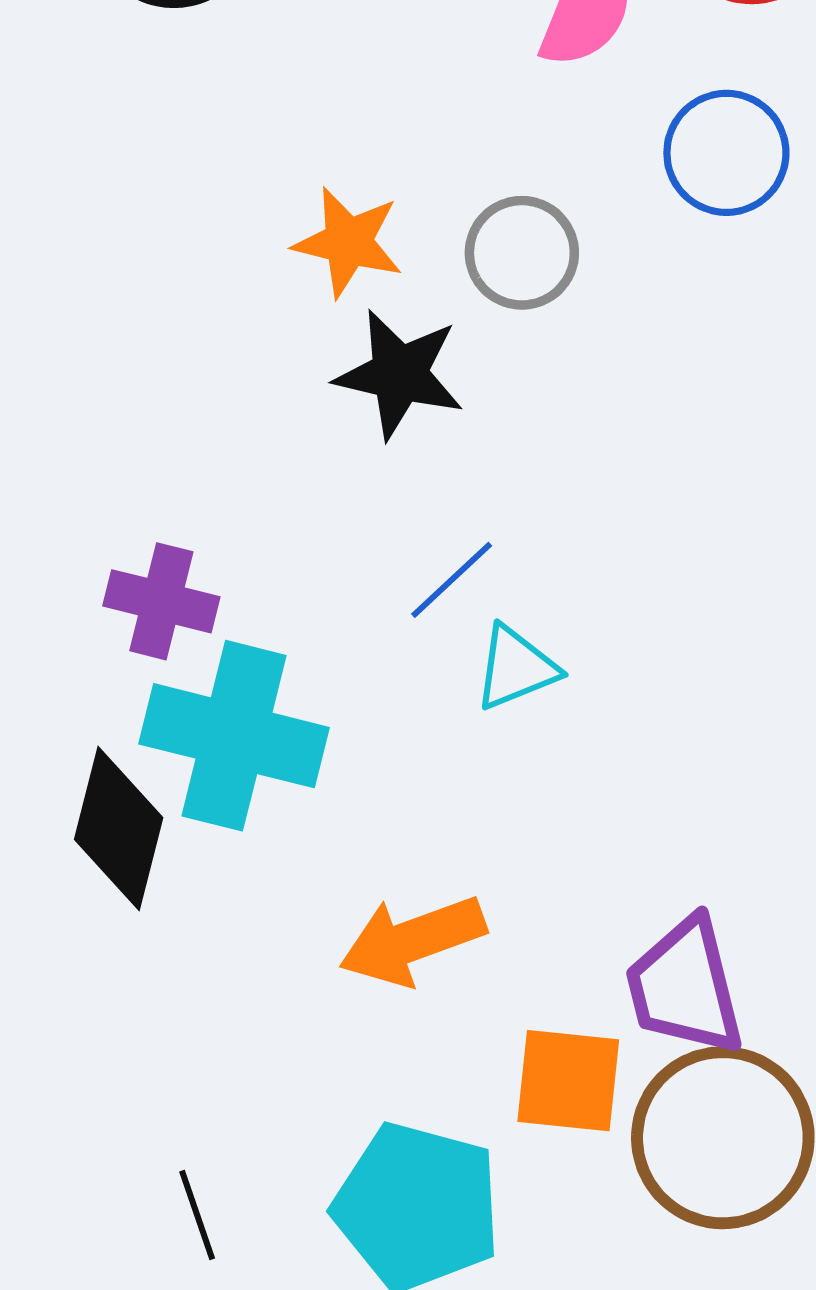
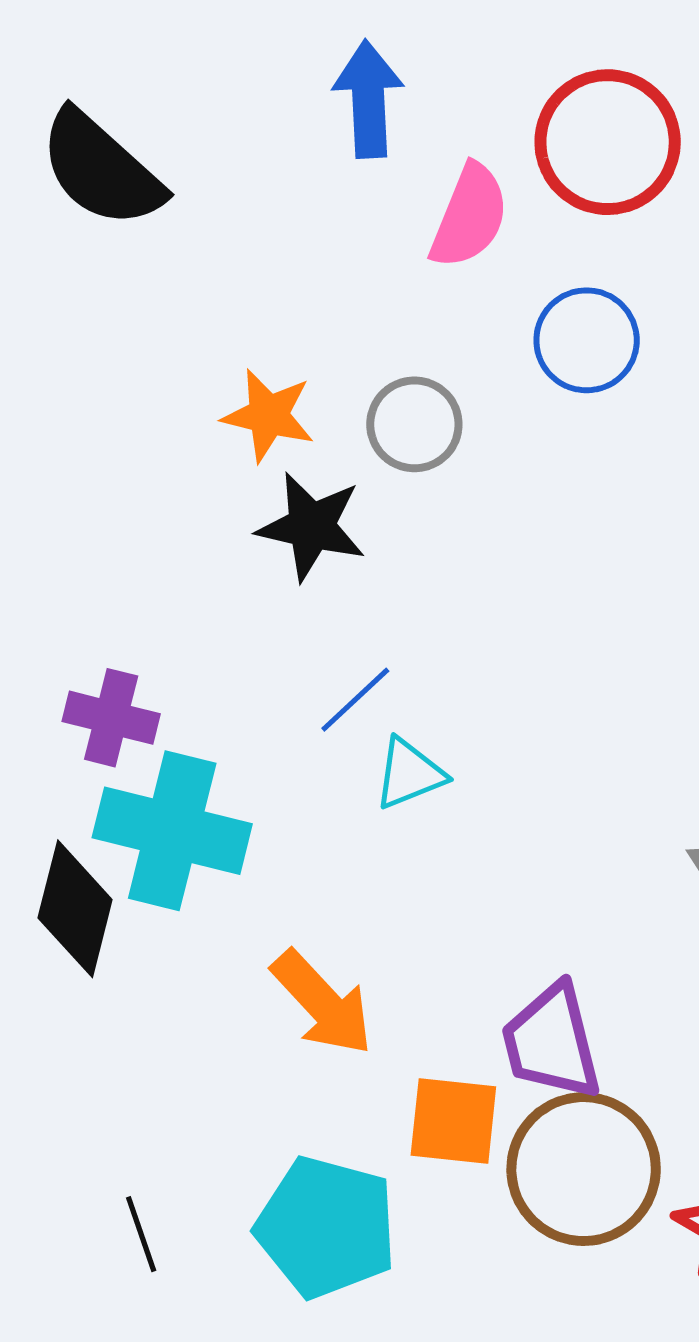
orange arrow: (412, 940) -> (322, 1003), turned -113

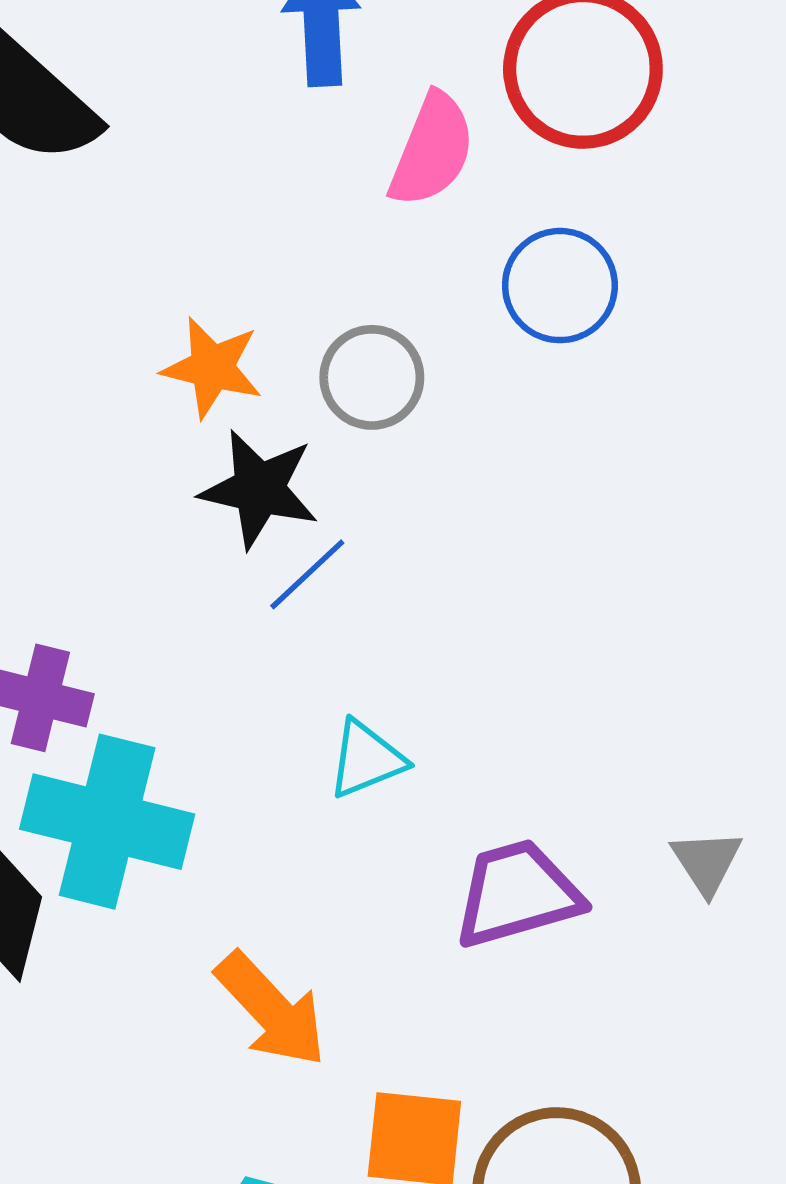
blue line: (355, 700) -> (307, 574), moved
purple trapezoid: (552, 1042) -> (517, 894), moved, turned 88

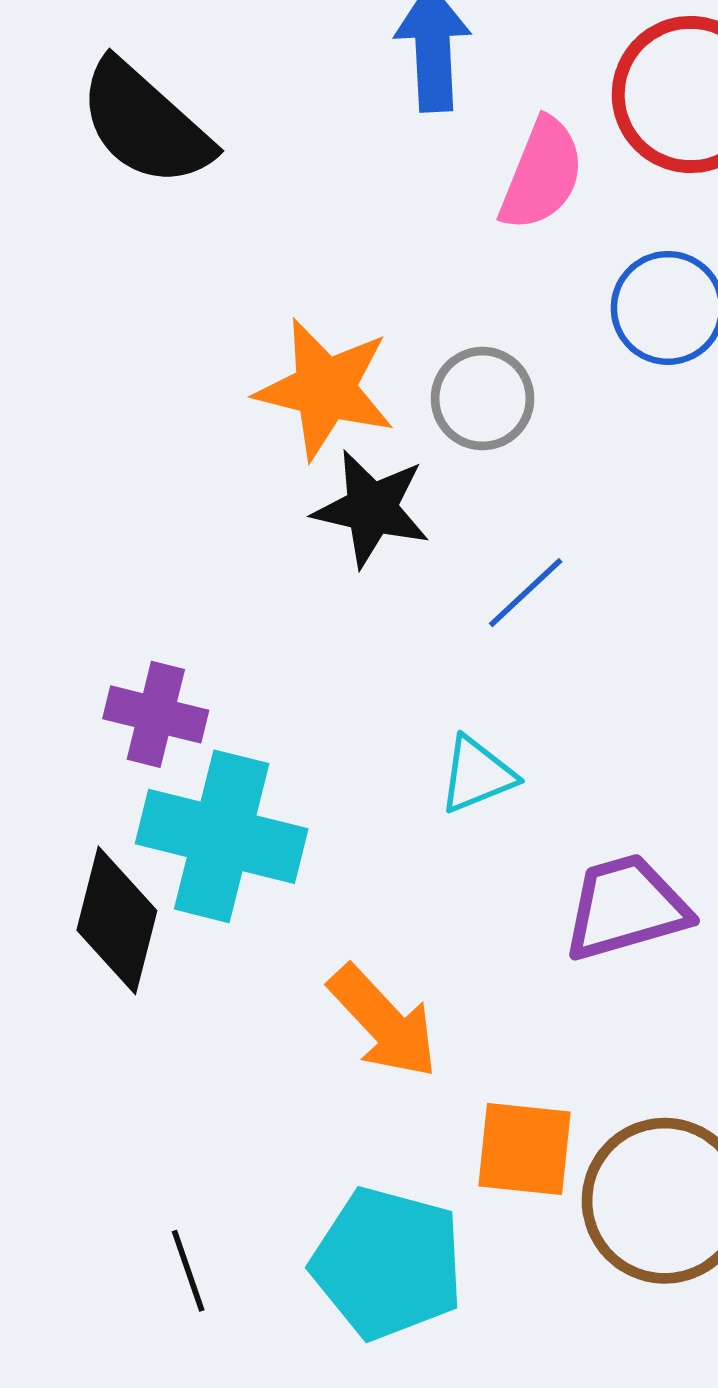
orange star: (212, 368) -> (325, 389), size x1.4
blue line: (307, 574) -> (526, 593), moved

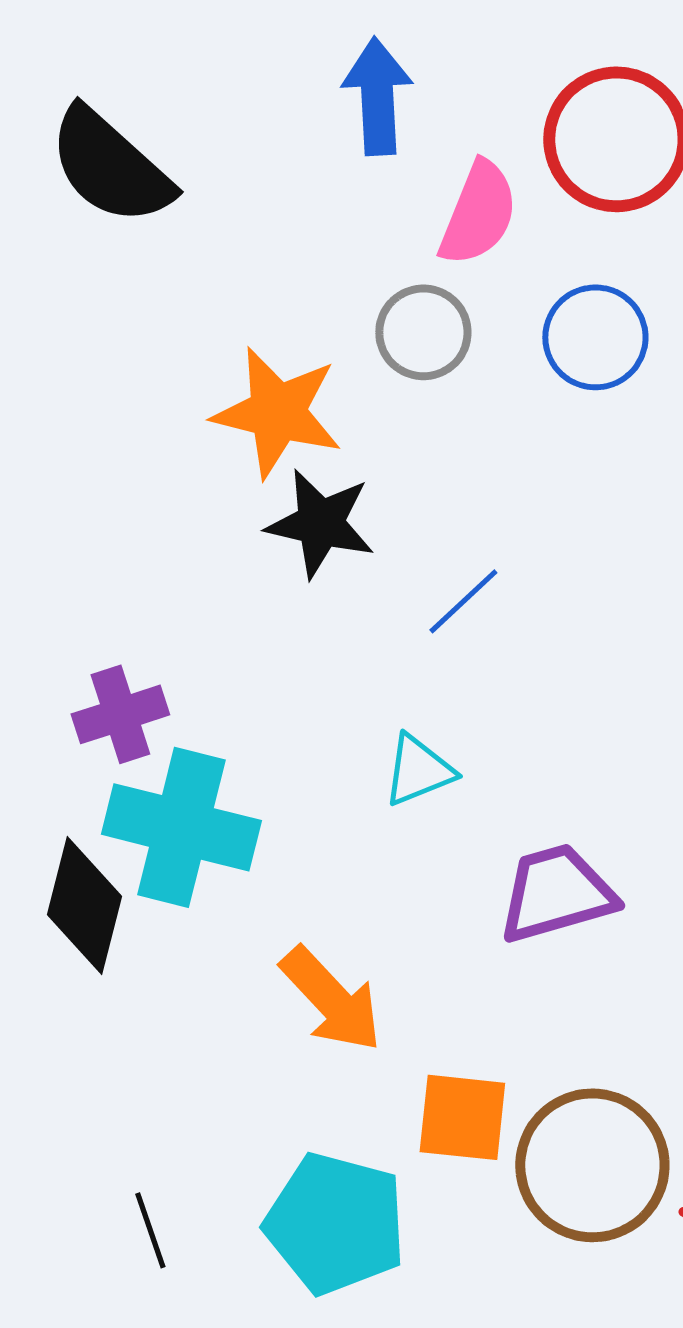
gray circle: (482, 399) -> (423, 332), moved
purple cross: (156, 714) -> (120, 714), turned -32

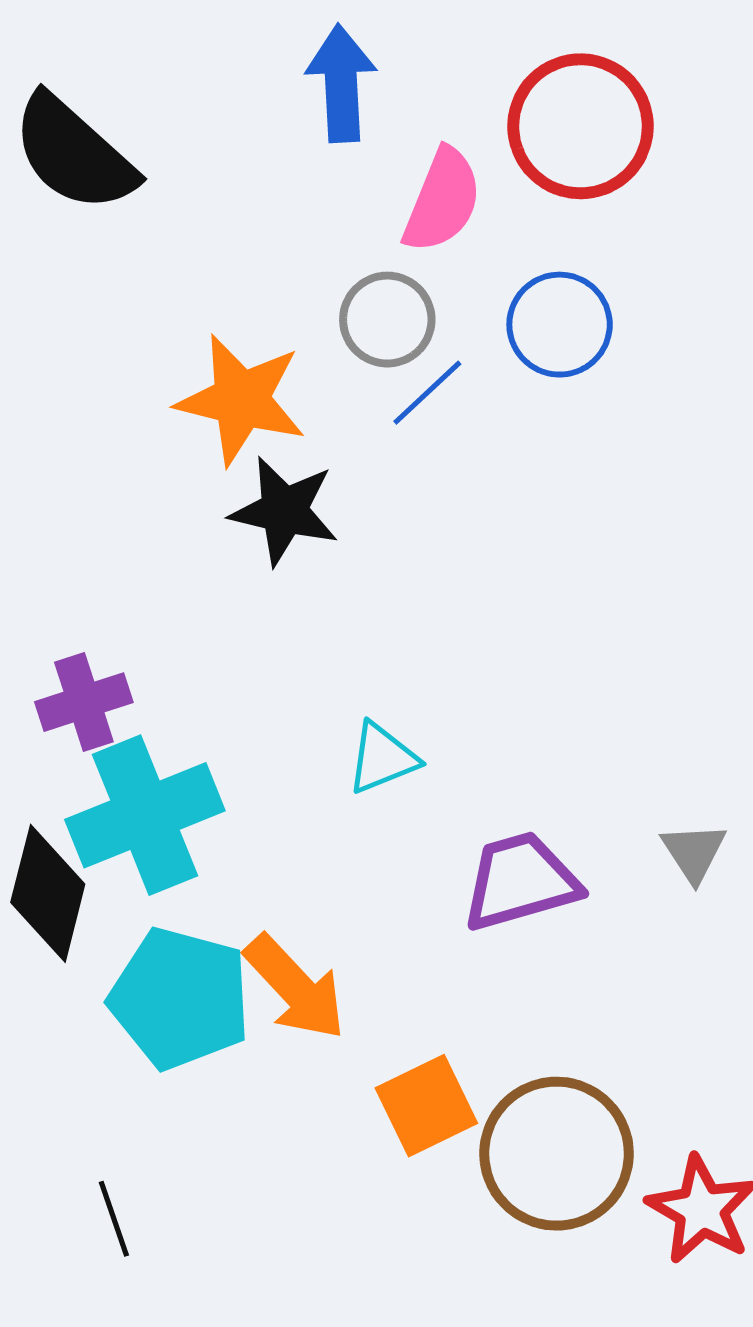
blue line: (463, 601) -> (427, 393), moved
cyan cross: (181, 827) -> (145, 815), turned -36
orange square: (462, 1117) -> (426, 1106), turned -32
cyan pentagon: (335, 1223) -> (180, 998), moved

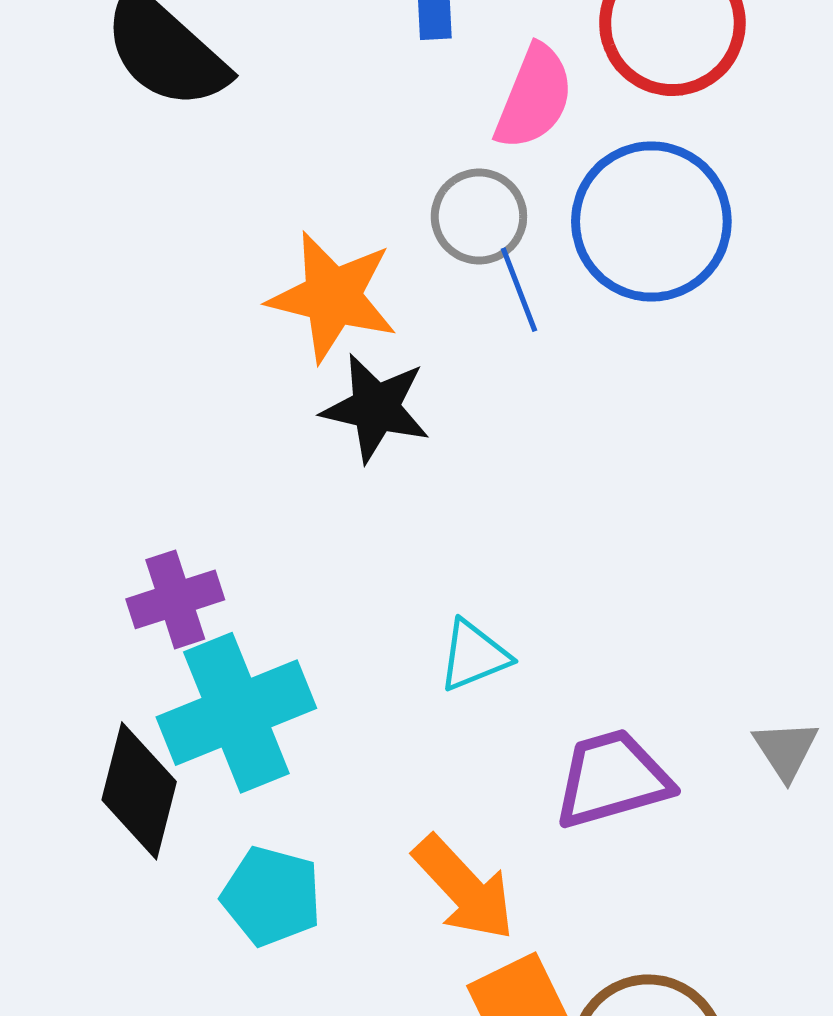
blue circle: (560, 325) -> (651, 221), size x1.5
blue line: (427, 393) -> (519, 290), turned -68
orange arrow: (295, 987) -> (464, 888), moved
cyan pentagon: (180, 998) -> (271, 896), size x0.7

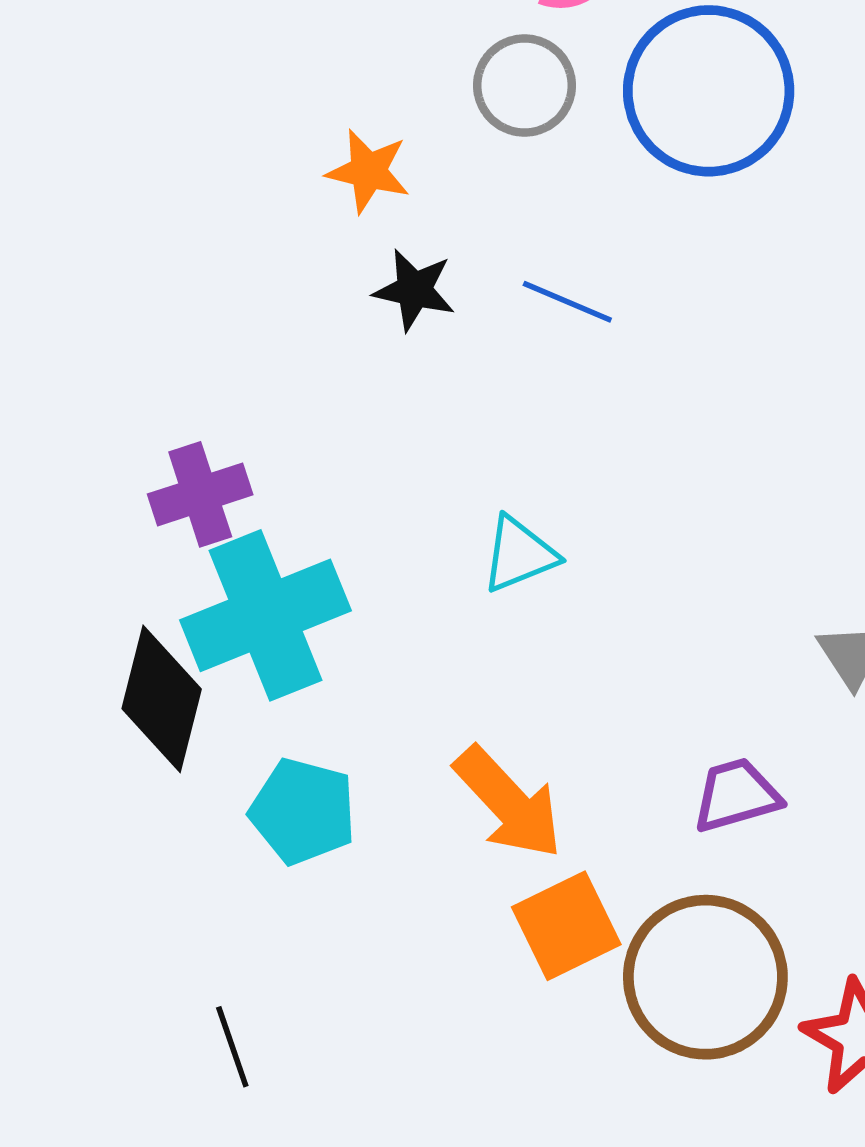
blue line: (519, 290) -> (567, 302), moved, turned -46
orange star: (333, 297) -> (368, 171), size x0.6
black star: (376, 408) -> (414, 290), size x0.7
purple trapezoid: (612, 779) -> (736, 795), moved, size x0.7

